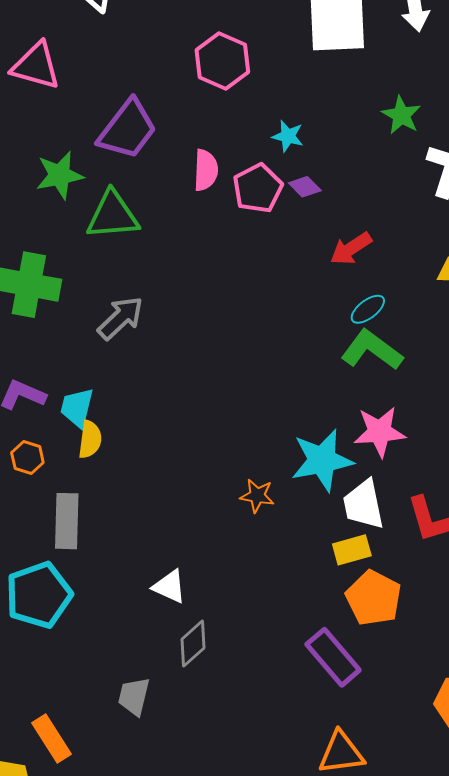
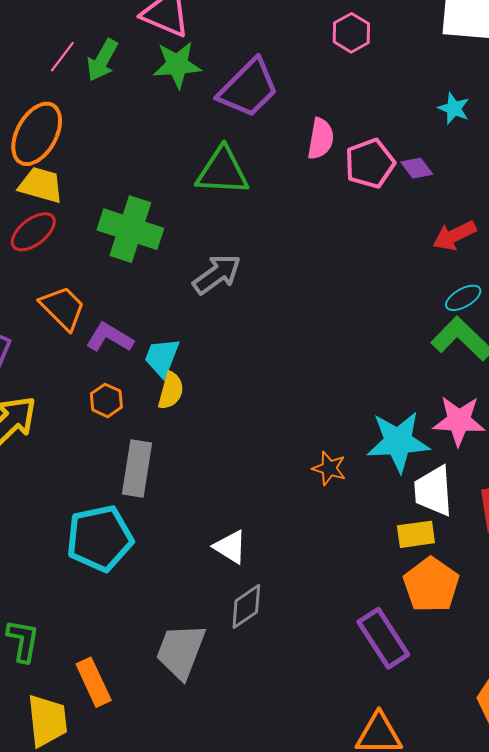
pink hexagon: (222, 61) -> (351, 33), size x0.7
cyan star: (288, 136) -> (454, 108), moved
green star: (60, 175) -> (177, 65), moved
gray trapezoid: (134, 696) -> (181, 651), size x1.5

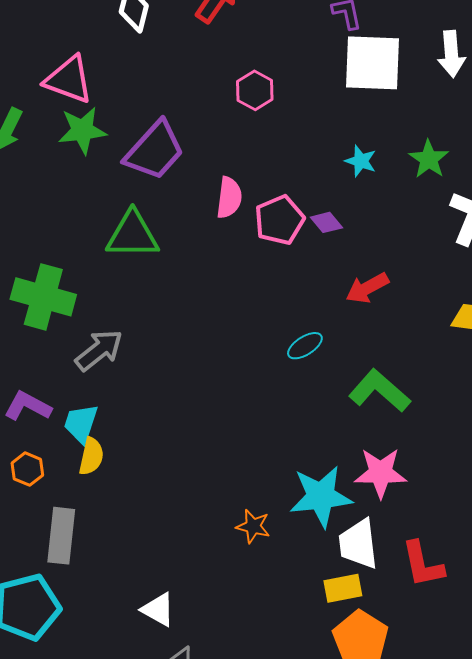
gray arrow: (217, 274) -> (99, 350), moved
cyan ellipse: (463, 298) -> (305, 346), moved

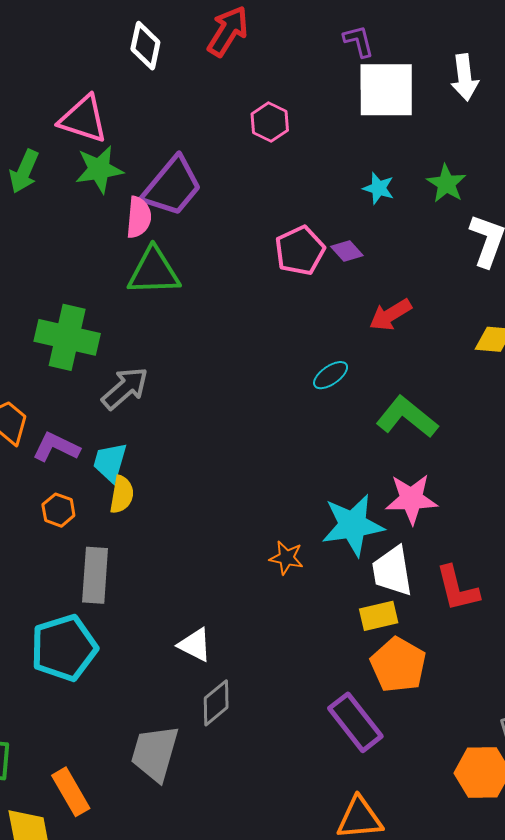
pink semicircle: (229, 198) -> (139, 217), moved

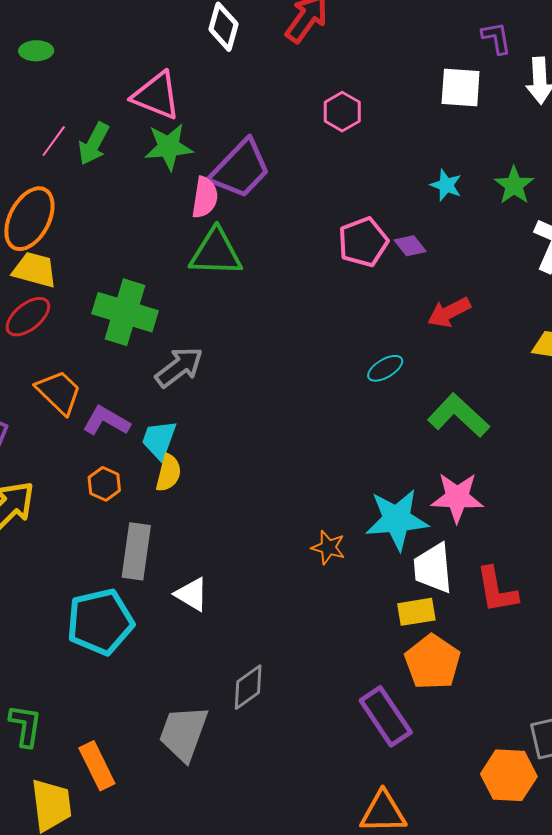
purple L-shape: (359, 41) -> (496, 38), moved
white square: (386, 90) -> (461, 87), size x0.7
white triangle: (195, 645) -> (192, 594), moved

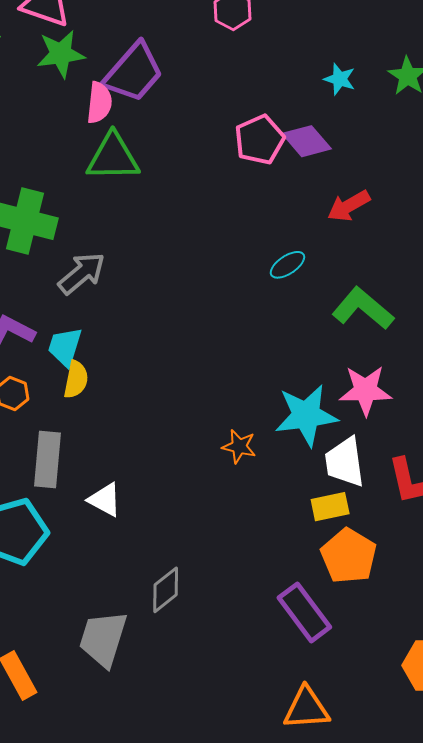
purple diamond: (410, 246) -> (307, 141), size x1.5

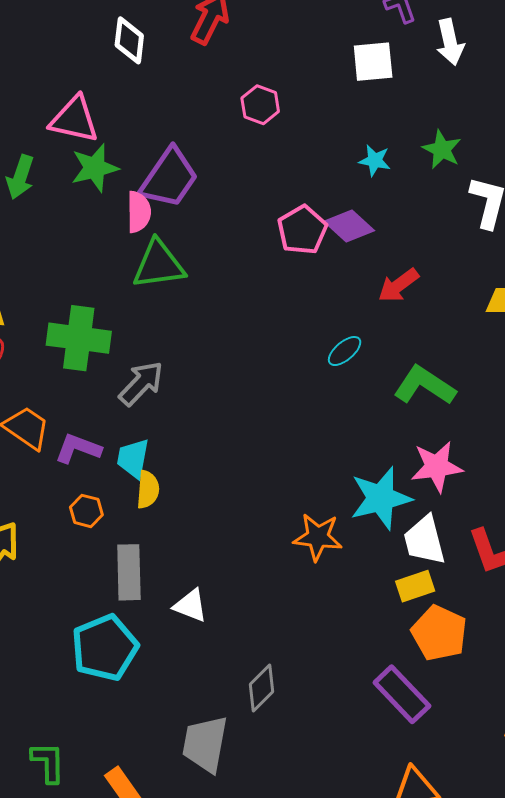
orange star: (239, 446) -> (318, 537), size x1.4

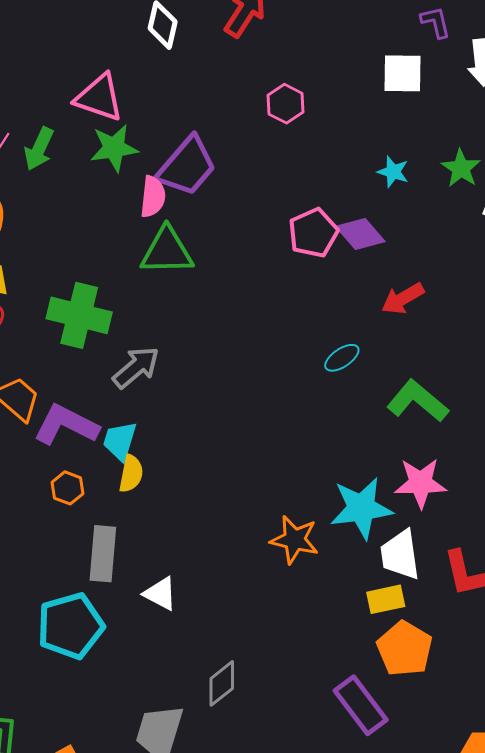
purple L-shape: (78, 448) -> (66, 425), size x1.4

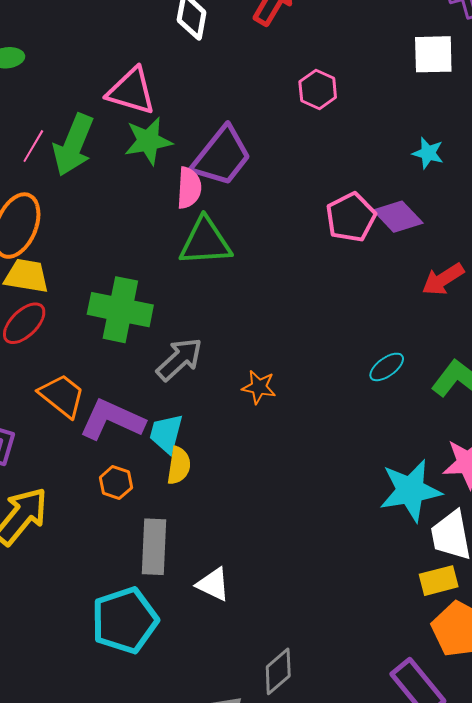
green arrow: (39, 149) -> (73, 145), size x1.4
cyan ellipse: (342, 358) -> (387, 367), moved
orange star: (295, 540) -> (259, 387), moved, size x0.7

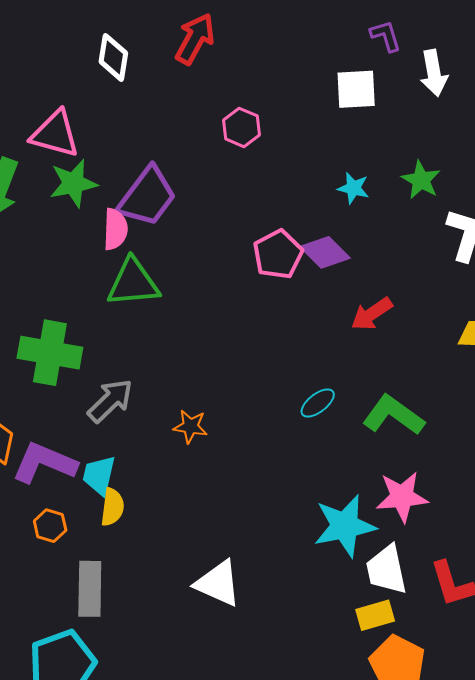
white triangle: (213, 584) -> (218, 583), moved, size x1.4

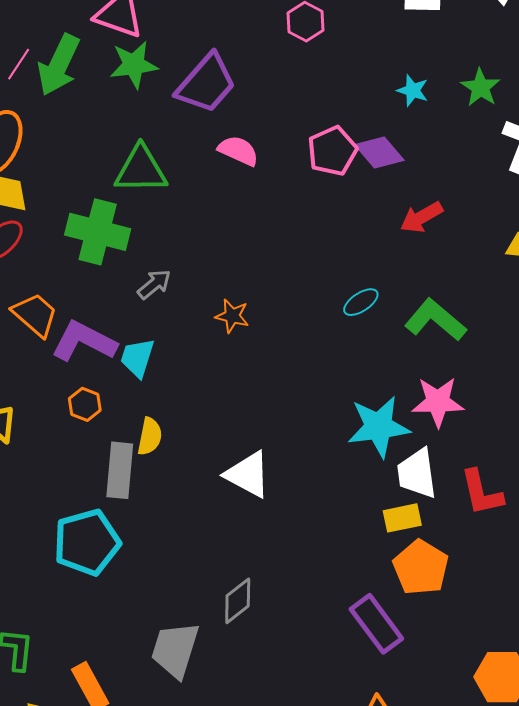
pink semicircle: (115, 229) -> (238, 151), moved, turned -72
green triangle: (133, 283) -> (141, 170), moved
gray arrow: (110, 401) -> (154, 284), size x0.7
yellow semicircle: (112, 507) -> (150, 436), moved

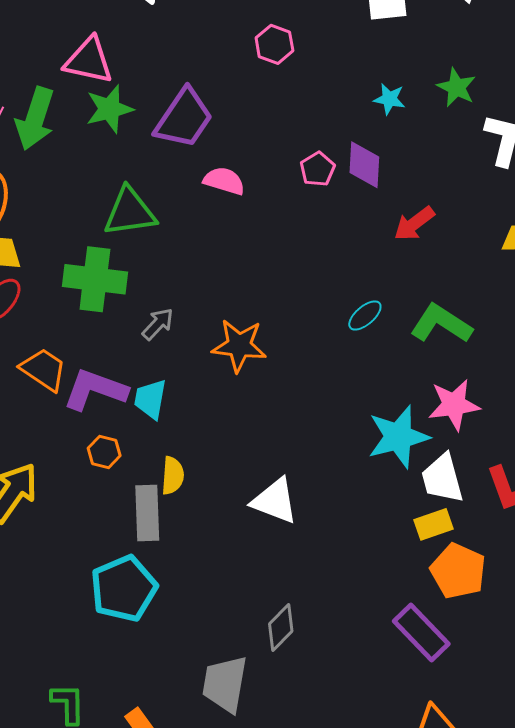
pink pentagon: (332, 151) -> (317, 169), size x0.7
purple diamond: (379, 152) -> (364, 165), turned 51
orange star: (232, 316) -> (239, 346), size x1.6

